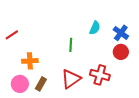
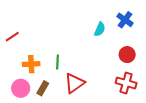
blue cross: (121, 33) -> (125, 20), moved
green line: (71, 45) -> (58, 62), moved
red cross: (100, 75) -> (126, 83), moved

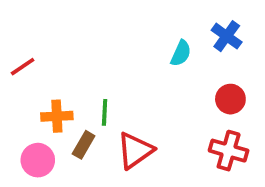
brown rectangle: (43, 88) -> (84, 145), moved

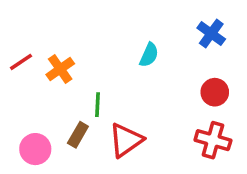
cyan semicircle: (181, 53) -> (149, 55), moved
orange cross: (57, 116) -> (60, 69), moved, turned -32

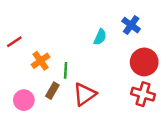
blue cross: (211, 34) -> (131, 25), moved
orange cross: (60, 69) -> (41, 61), moved
red circle: (215, 92) -> (144, 62), size x1.5

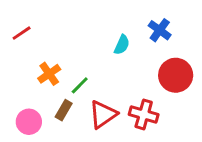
red line: (14, 42) -> (22, 33), moved
green line: (66, 70) -> (80, 85), turned 42
red cross: (143, 94) -> (144, 114), moved

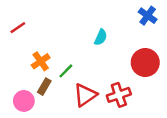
blue cross: (160, 30) -> (148, 16), moved
brown rectangle: (64, 110) -> (44, 87), moved
red cross: (144, 114) -> (119, 95), turned -35

